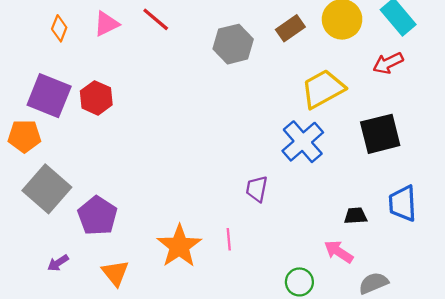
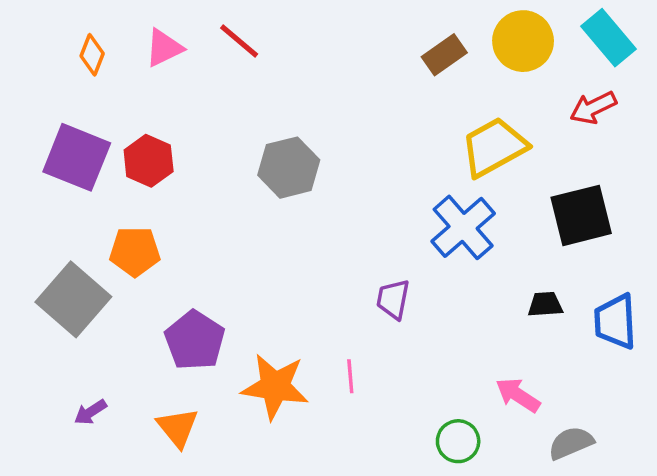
gray hexagon: (233, 44) -> (289, 168), moved
orange pentagon: (24, 136) -> (135, 251), moved
purple pentagon: (97, 216) -> (195, 340), moved
black trapezoid: (356, 216) -> (545, 304), moved
orange star: (179, 246) -> (275, 386), turned -30

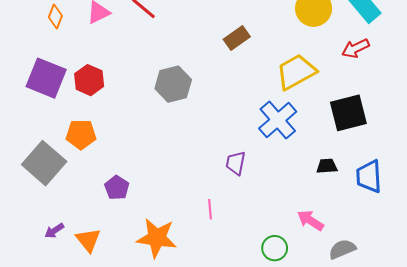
brown rectangle: (444, 55) -> (237, 38), moved
purple pentagon: (195, 340) -> (117, 188), size x0.7
orange star: (275, 386) -> (157, 238), moved
orange triangle: (178, 428) -> (88, 240), moved

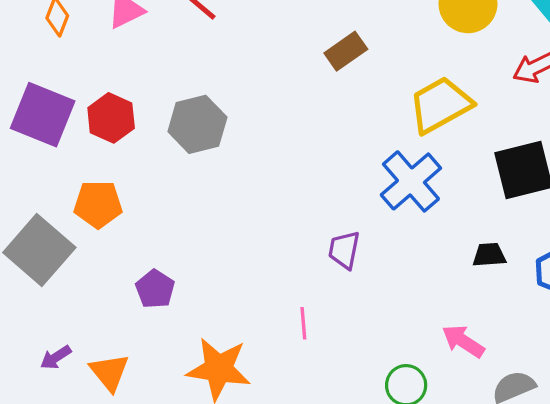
gray hexagon: (173, 84) -> (197, 124), moved

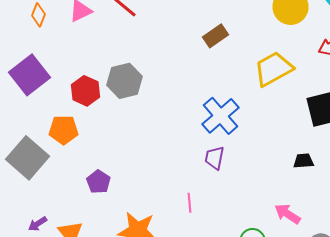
purple square: (43, 115) -> (30, 75), turned 30
red hexagon: (111, 118) -> (86, 91), moved
blue cross: (411, 181) -> (220, 116), moved

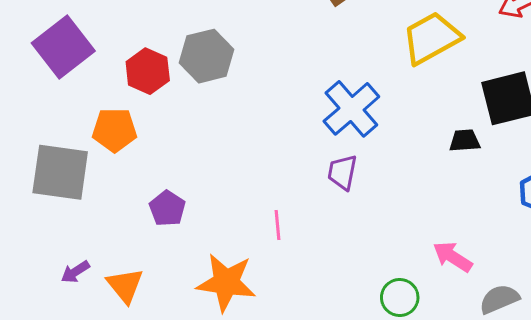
gray square: (28, 158) -> (60, 172), turned -33
black trapezoid: (304, 161) -> (465, 141), moved
pink line: (190, 203) -> (277, 225), moved

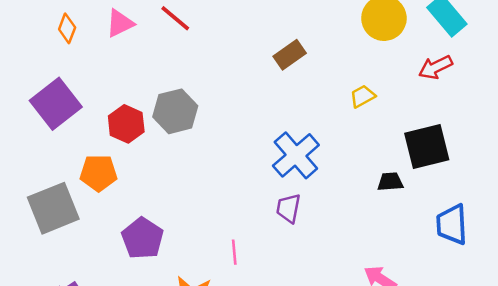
yellow trapezoid: (431, 38) -> (363, 96), size x0.5
gray square: (60, 172) -> (53, 208), turned -30
purple pentagon: (167, 208) -> (143, 238), size x1.4

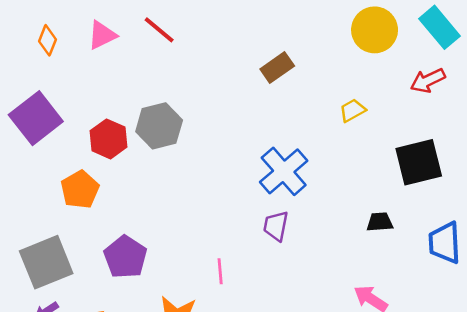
orange pentagon: (99, 173) -> (80, 190), turned -30
black trapezoid: (390, 182) -> (380, 222), moved
gray square: (53, 208) -> (46, 262), moved

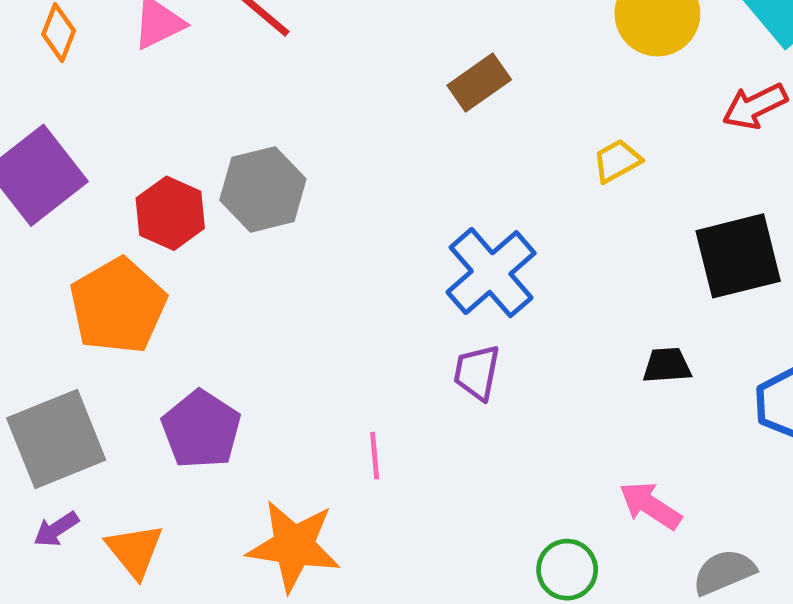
orange pentagon: (80, 190) -> (118, 306), size x1.4

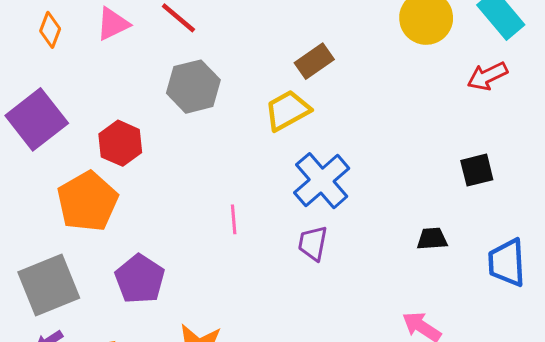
yellow trapezoid: (617, 161) -> (287, 110), moved, size x1.5
gray hexagon: (263, 189) -> (193, 87), moved
black square: (738, 256) -> (477, 170), size x0.6
pink line: (375, 456) -> (234, 219), moved

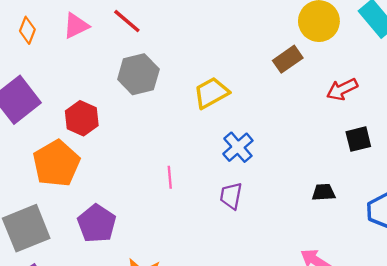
brown rectangle: (314, 61) -> (288, 59), moved
red arrow: (487, 76) -> (342, 89), moved
blue cross: (322, 181) -> (238, 147), size x0.7

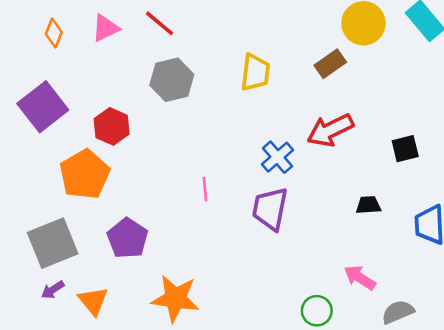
red arrow: (342, 89) -> (330, 130), moved, size x1.4
yellow trapezoid: (211, 93) -> (255, 72), moved, turned 126
purple trapezoid: (231, 196) -> (270, 209), size x1.5

